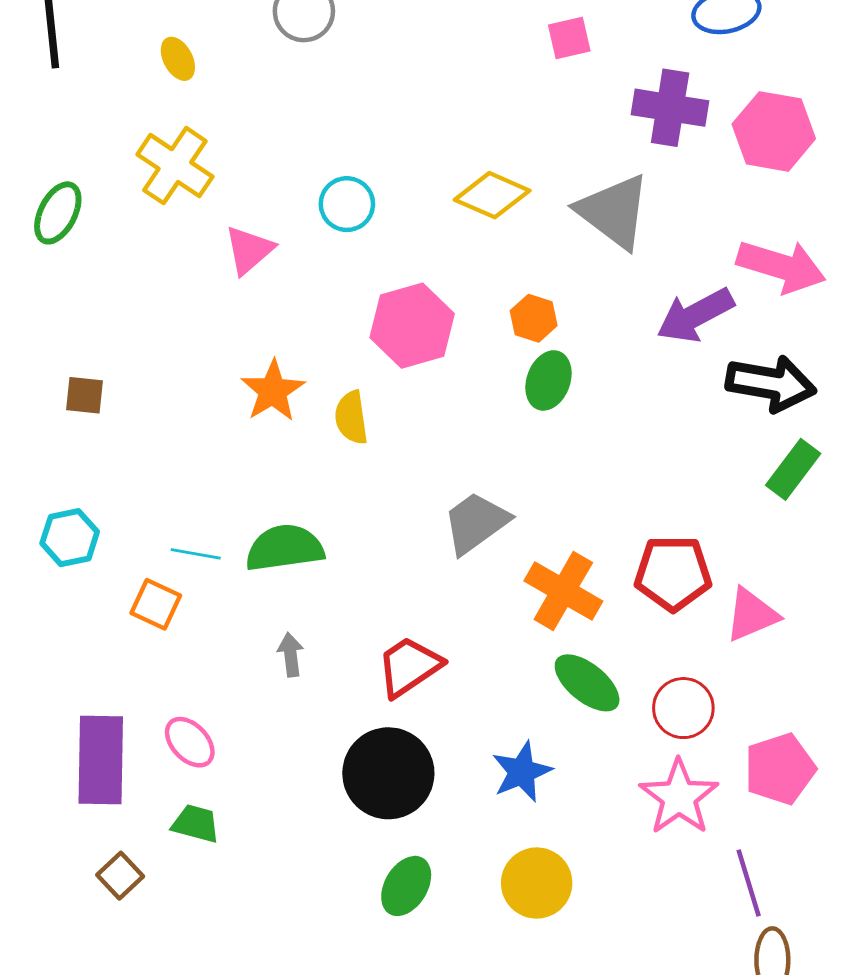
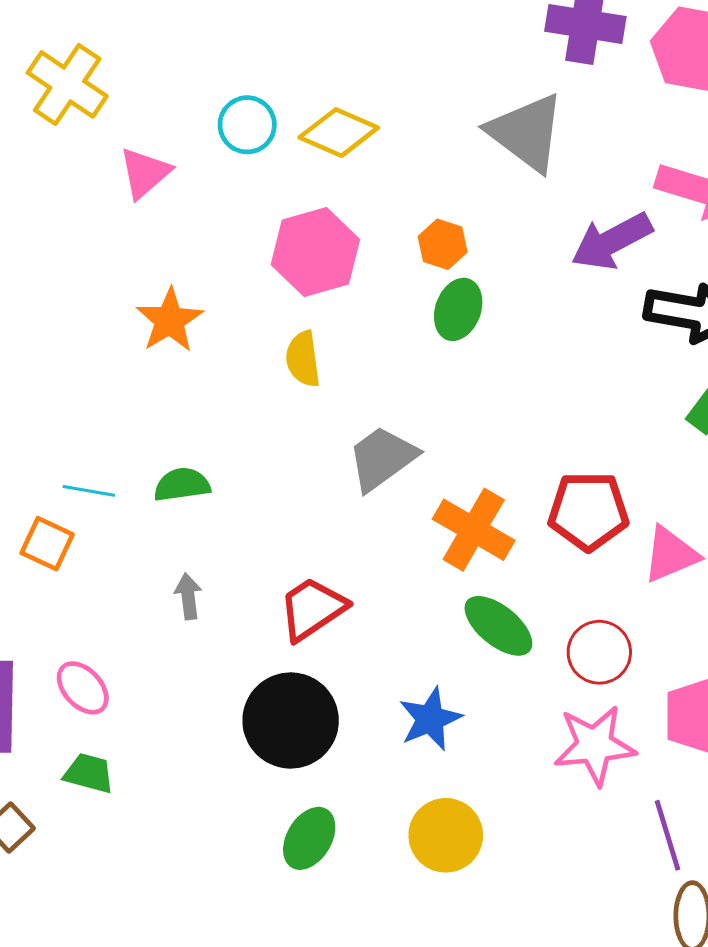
yellow diamond: (492, 195) -> (339, 133), moved
yellow semicircle: (351, 418) -> (303, 359), moved
green semicircle: (285, 548) -> (182, 485), size x0.7
pink star: (679, 797) -> (595, 745), turned 30

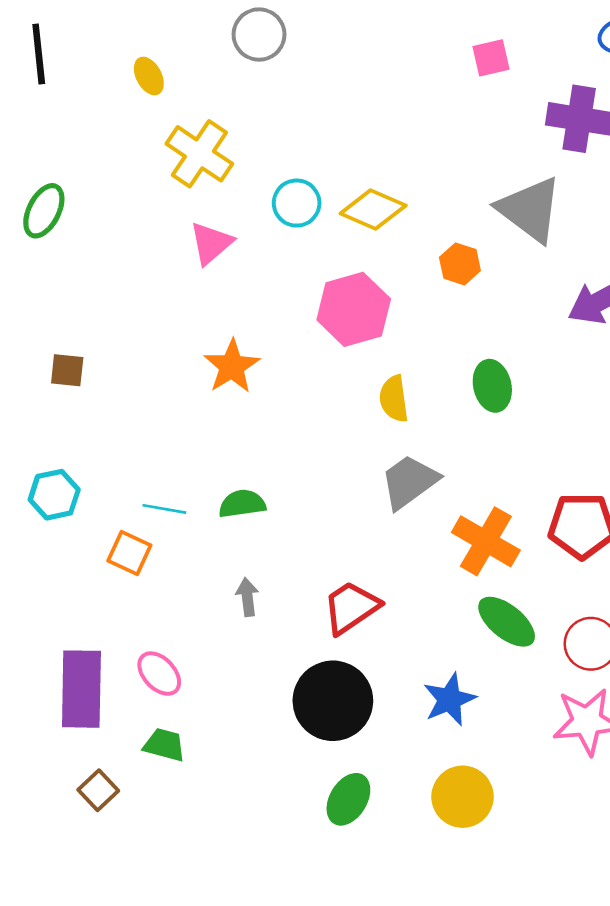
yellow cross: (67, 84) -> (199, 154), moved
orange hexagon: (443, 244) -> (460, 264), moved
green ellipse: (458, 309) -> (492, 386), moved, turned -33
yellow semicircle: (303, 359) -> (394, 399), moved

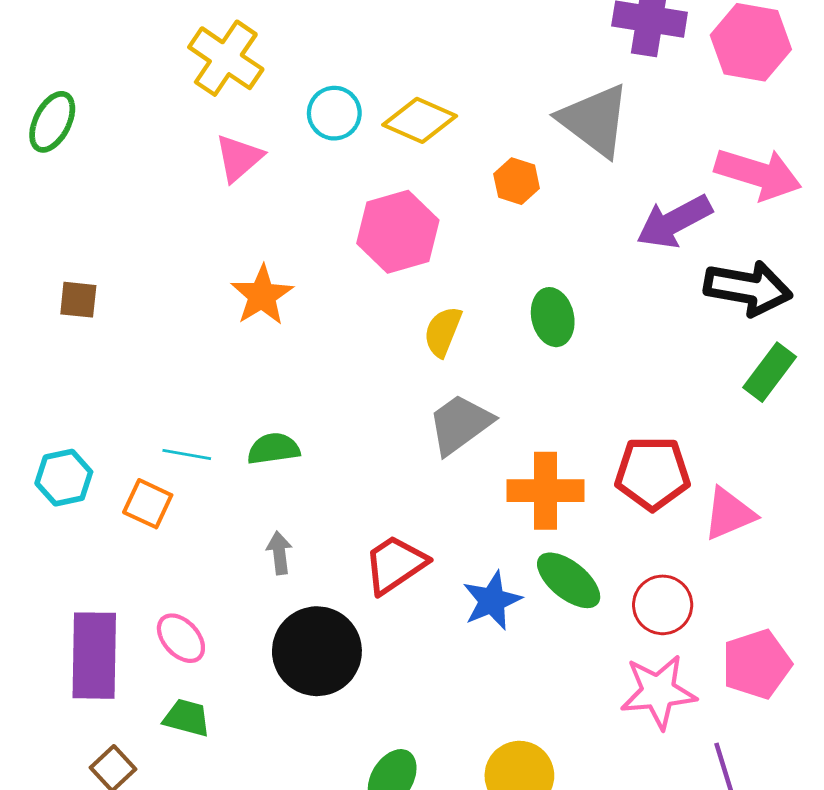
yellow semicircle: (394, 399) -> (443, 332), turned 30
cyan hexagon: (54, 495) -> (64, 478), moved
orange cross: (486, 541) -> (545, 491), turned -30
blue star: (450, 699) -> (492, 601), moved
black circle: (333, 701) -> (317, 651), moved

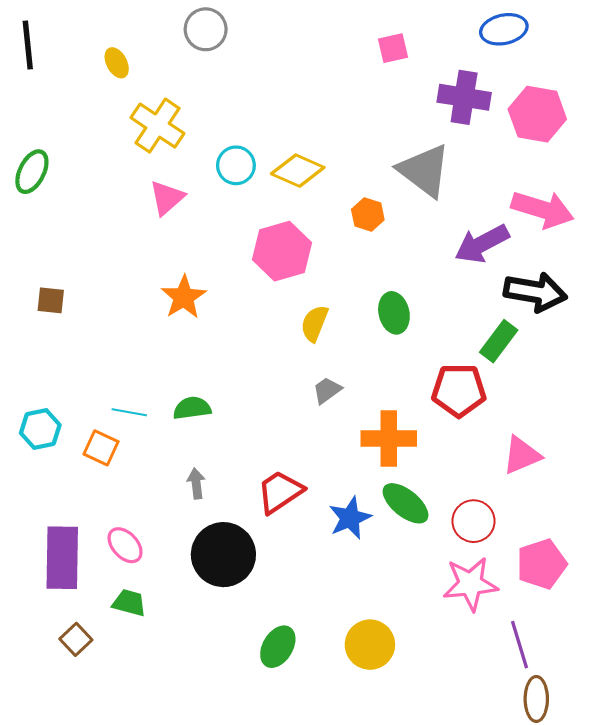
green rectangle: (770, 372) -> (499, 341), moved
gray trapezoid: (460, 424) -> (327, 390), size x0.6
red pentagon: (652, 473) -> (459, 390), moved

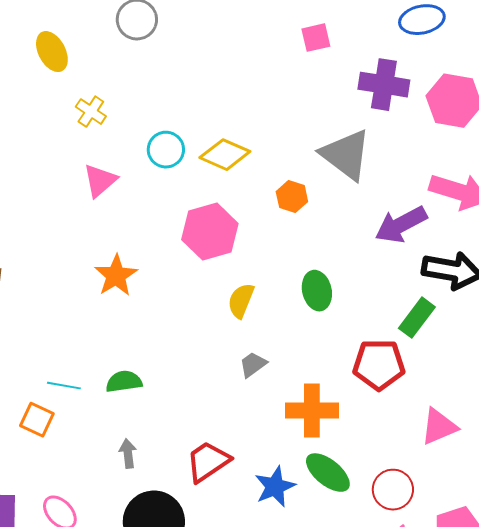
yellow ellipse: (117, 63) -> (52, 52), size x1.4
yellow cross: (157, 126) -> (91, 112), size x0.6

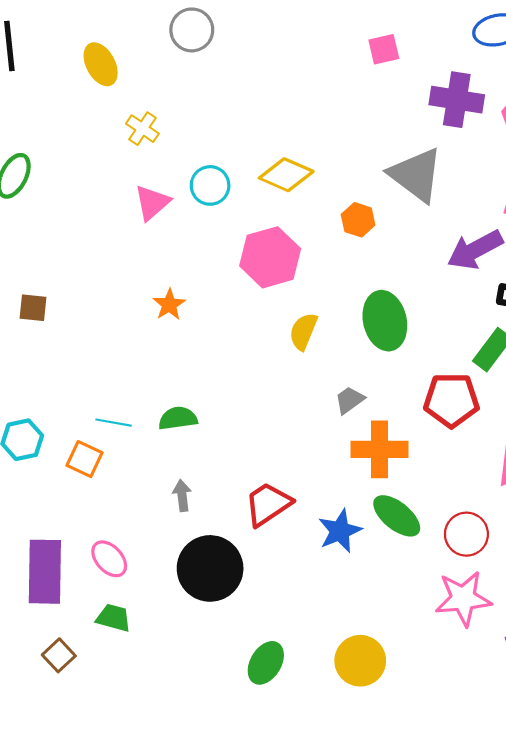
cyan circle: (166, 150) -> (210, 185), moved
orange star: (116, 276) -> (169, 305), size x0.7
green ellipse: (317, 291) -> (385, 321), size x1.4
gray trapezoid: (253, 365) -> (349, 400), moved

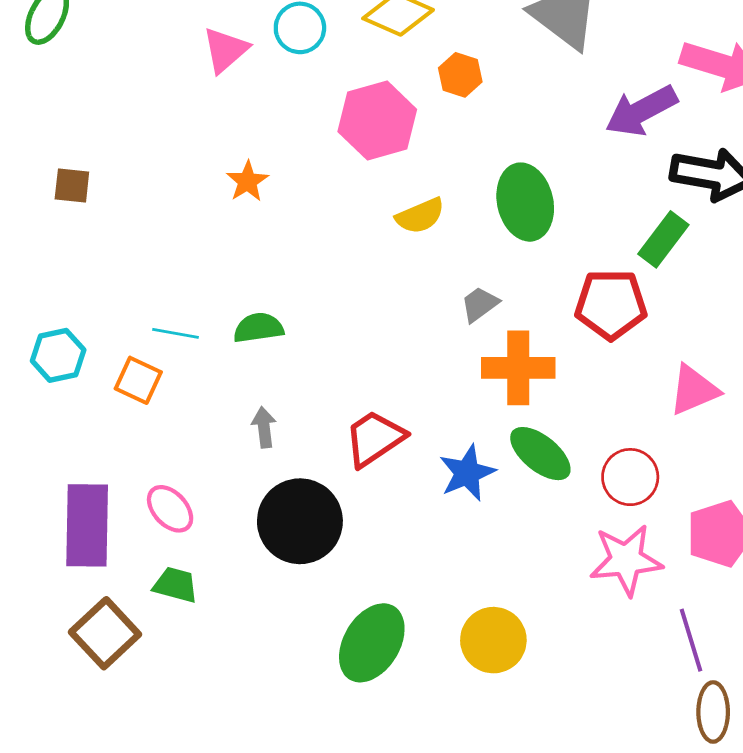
orange hexagon: (358, 220) -> (460, 75), moved
yellow semicircle: (303, 331) -> (420, 216), turned -135
brown square: (59, 655) -> (105, 633), size x1.6
green ellipse: (266, 663) -> (372, 643), size x1.4

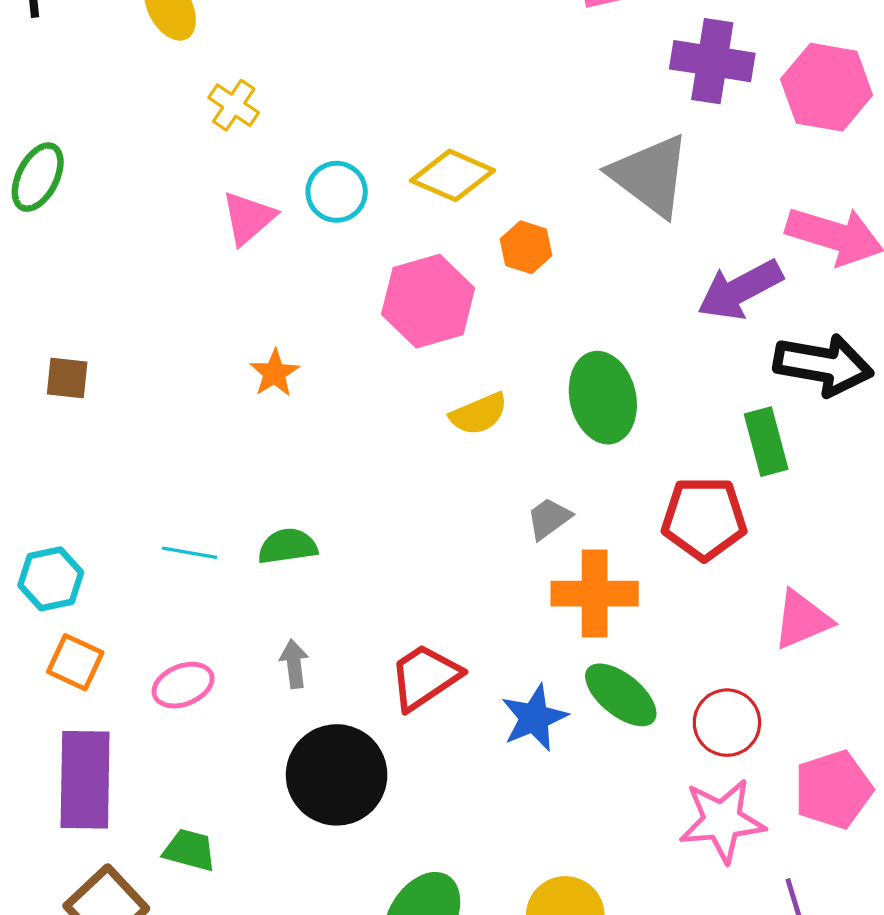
green rectangle: (663, 239) -> (766, 442), turned -52
orange square: (138, 380) -> (75, 662), moved
pink ellipse: (170, 509) -> (183, 685), moved, turned -69

